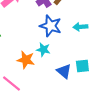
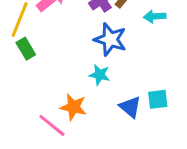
cyan arrow: (80, 27) -> (155, 16), moved
orange star: (26, 60) -> (73, 107), moved

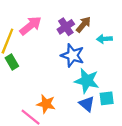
cyan star: (99, 75) -> (87, 81), moved, size x1.6

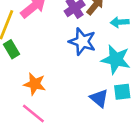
cyan star: (87, 81) -> (116, 60), moved
orange star: (46, 104) -> (35, 84), moved

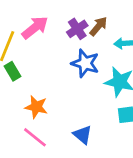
blue triangle: (99, 98) -> (83, 135), moved

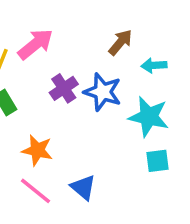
purple cross: (77, 29) -> (64, 88), moved
blue triangle: (83, 135) -> (83, 187), moved

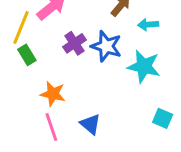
cyan square: (157, 161) -> (163, 118), moved, turned 30
pink line: (36, 191) -> (51, 127), turned 32

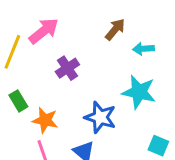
blue star: (106, 46) -> (100, 117), moved
green rectangle: (27, 55) -> (18, 101), moved

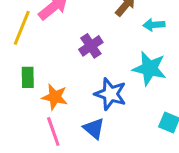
purple cross: (67, 68) -> (91, 46), moved
green rectangle: (18, 101) -> (28, 77), turned 30

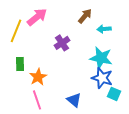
blue star: (110, 94) -> (102, 78), moved
orange star: (55, 97) -> (38, 77), turned 30
blue triangle: (94, 129) -> (74, 100), moved

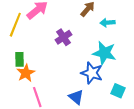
orange star: (38, 77) -> (26, 73), moved
blue star: (102, 78) -> (92, 73), moved

